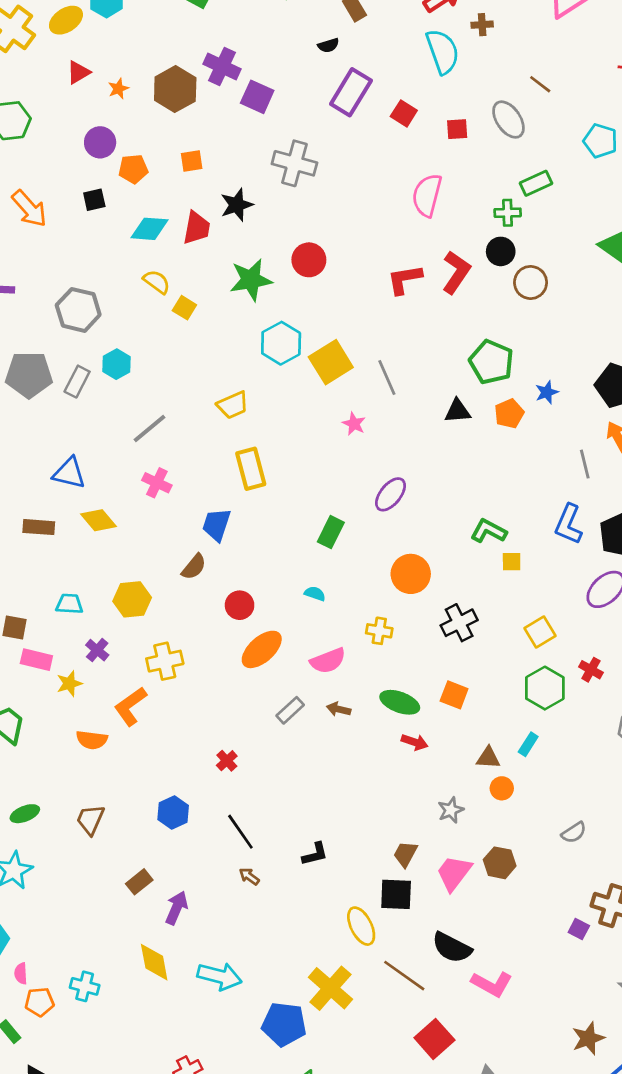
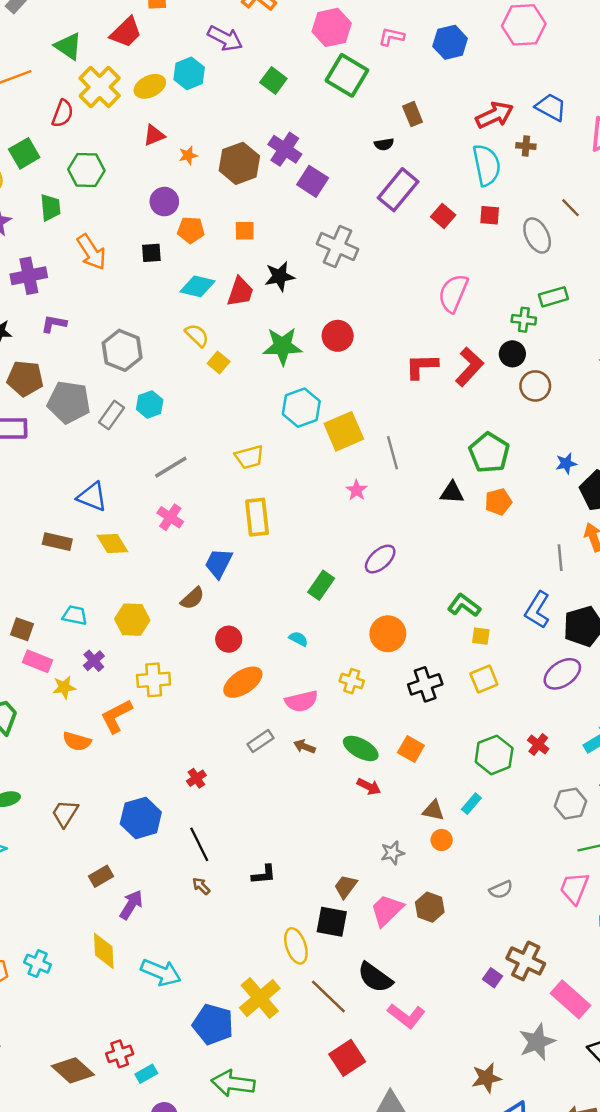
red square: (457, 129) -> (490, 215), moved
blue star: (547, 392) -> (566, 463), moved
yellow square: (540, 632) -> (484, 679), moved
blue hexagon: (173, 813) -> (141, 818), size x1.4

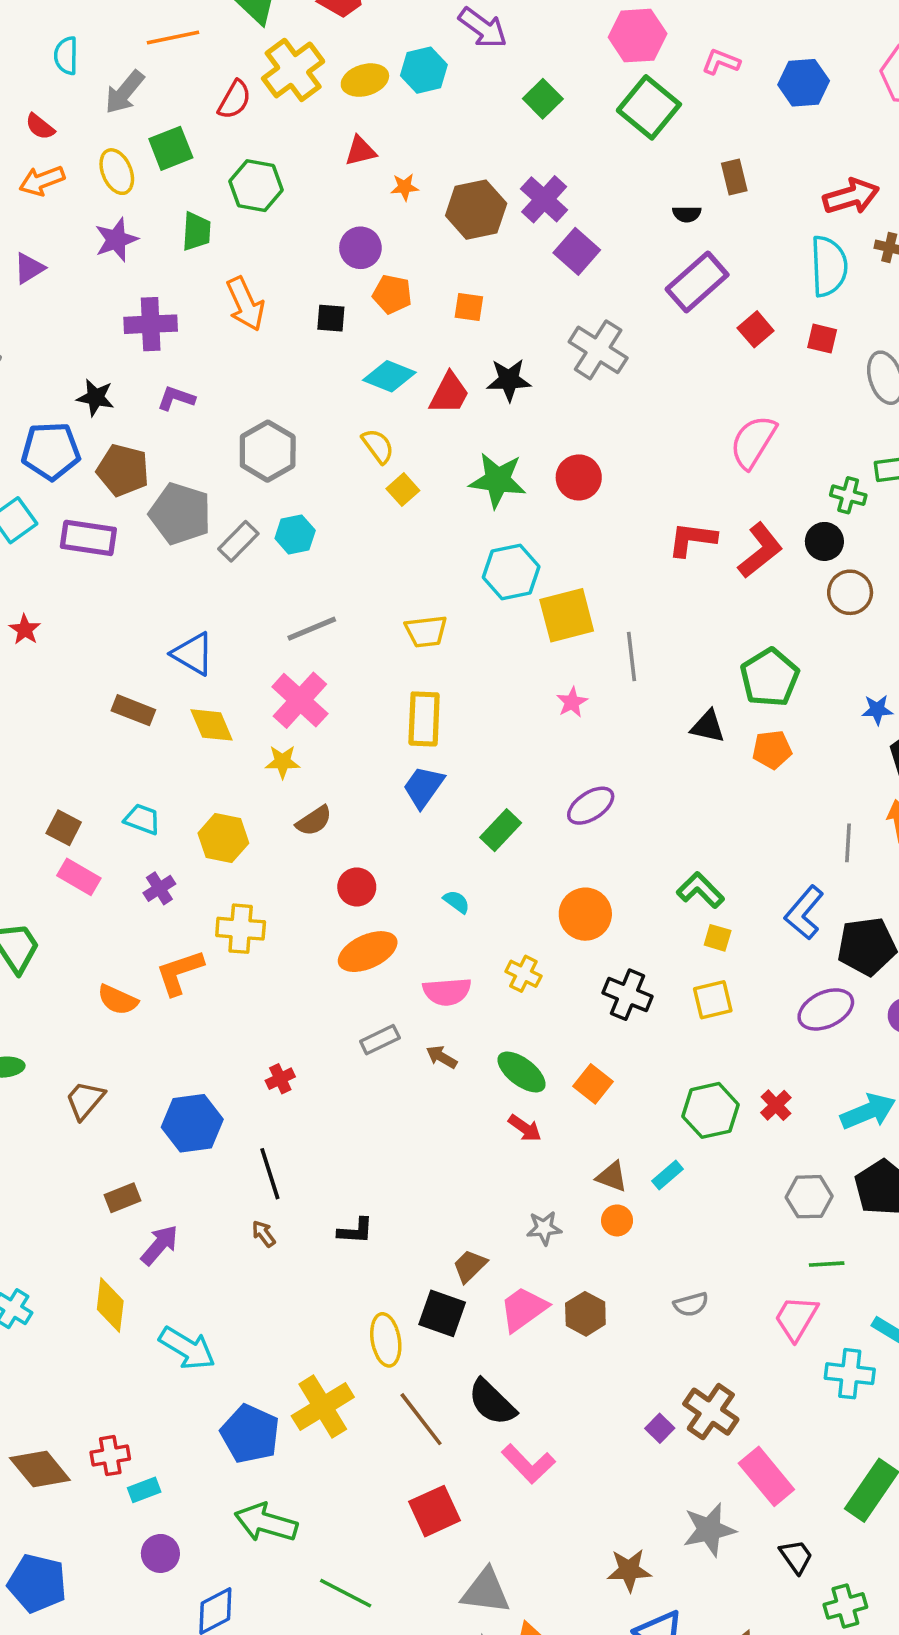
pink cross: (170, 517) -> (300, 700), size x1.5
blue trapezoid: (219, 563) -> (424, 787), moved
black cross: (425, 684) -> (628, 995), turned 32
yellow star: (64, 687) -> (283, 762), moved

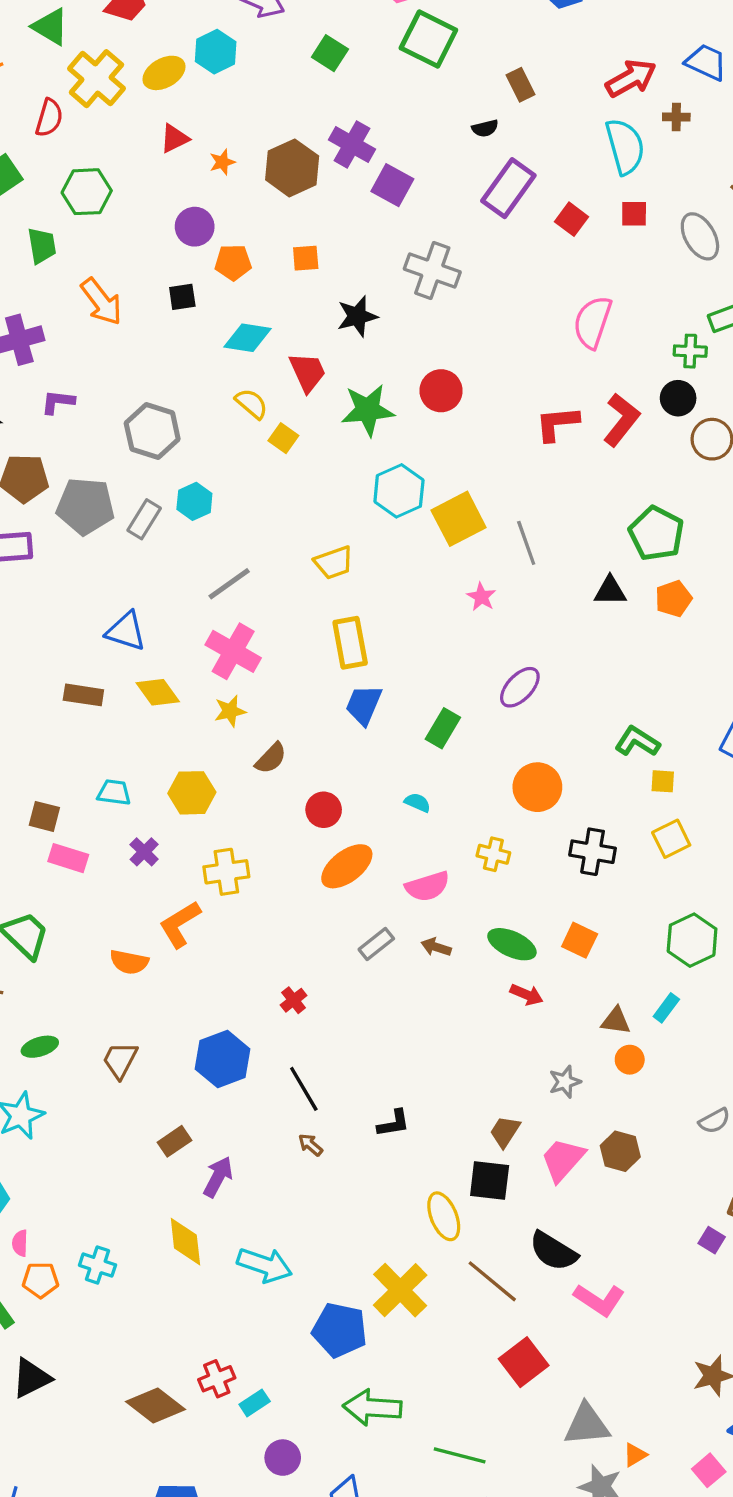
red trapezoid: (449, 393) -> (308, 372), moved, turned -39

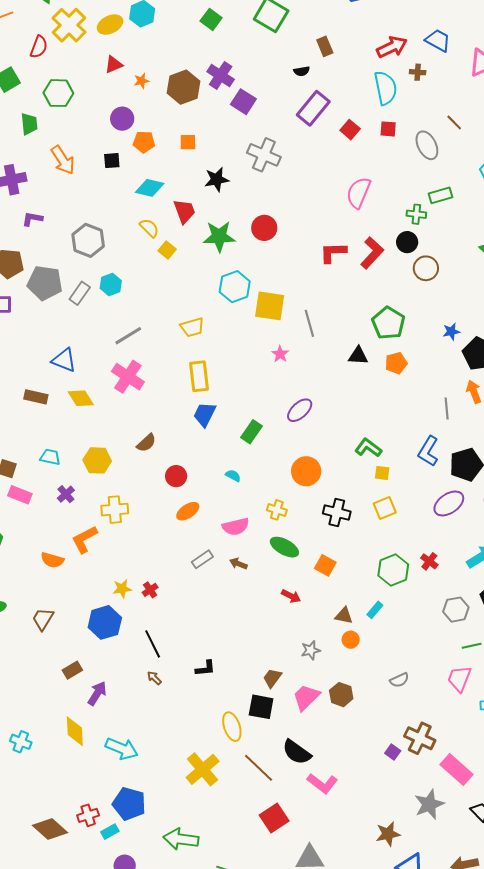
yellow square: (459, 519) -> (270, 306), turned 32
yellow star: (230, 711) -> (122, 589), moved
orange ellipse: (347, 866) -> (188, 511), size x0.7
green ellipse: (512, 944) -> (284, 547), moved
blue pentagon: (340, 1330) -> (129, 804), moved

